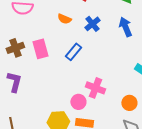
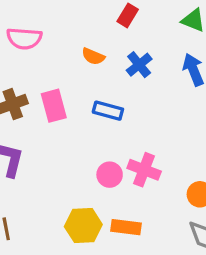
blue rectangle: (73, 52) -> (108, 111), turned 66
pink circle: (78, 102) -> (110, 175), moved

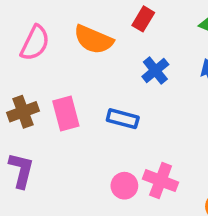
pink semicircle: (24, 38) -> (35, 43), turned -68
orange semicircle: (93, 56) -> (93, 40), moved, size x1.6

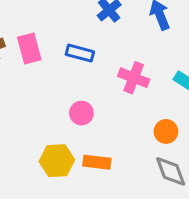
pink cross: (161, 181) -> (134, 78), moved

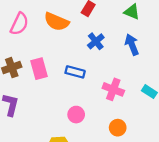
orange circle: (166, 131) -> (118, 128), moved

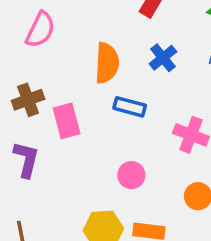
orange semicircle: (56, 22) -> (107, 63), moved, turned -110
pink rectangle: (39, 69) -> (67, 121), moved

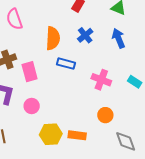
pink semicircle: (40, 30) -> (14, 19), turned 135
pink circle: (131, 175) -> (32, 106), moved

